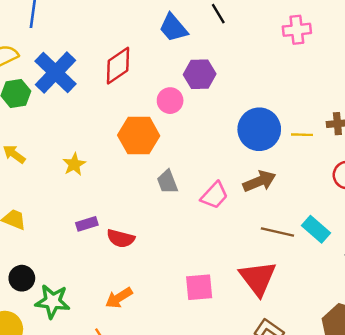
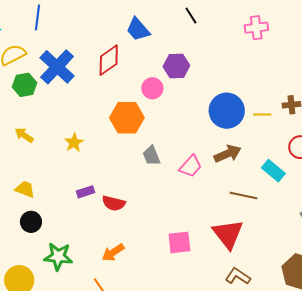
blue trapezoid: (173, 28) -> (138, 29), moved
cyan rectangle: (316, 229) -> (273, 171), moved
black circle: (22, 278) -> (31, 222), moved

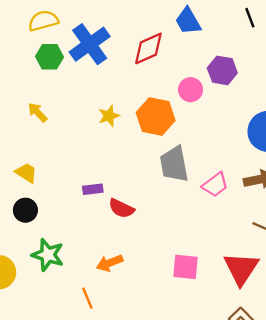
yellow star: (74, 143) -> (109, 116), moved
gray trapezoid: (151, 156) -> (174, 164), size x1.6

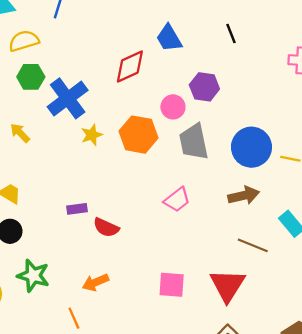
blue cross: (90, 44) -> (68, 98), moved
gray trapezoid: (174, 164) -> (194, 142), moved
pink trapezoid: (215, 185) -> (177, 200), moved

